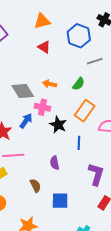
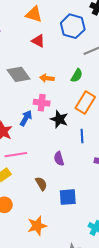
orange triangle: (42, 21) -> (34, 14), turned 36
gray diamond: (23, 91) -> (18, 74), moved

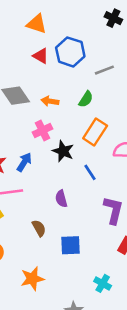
blue hexagon: (73, 26) -> (70, 52), moved
pink cross: (42, 103) -> (43, 131), turned -35
blue arrow: (26, 118) -> (24, 162), moved
blue line: (82, 136) -> (90, 172), turned -32

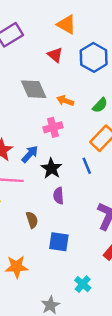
red triangle: (41, 56) -> (55, 55), moved
black star: (63, 151) -> (51, 168), moved
blue line: (90, 172) -> (87, 166), moved

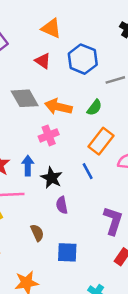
orange arrow: (65, 101) -> (58, 107), size x1.5
blue arrow: (30, 154) -> (28, 166), turned -36

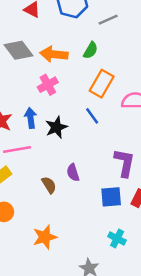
black star: (52, 178) -> (56, 127), turned 30
purple semicircle: (62, 205) -> (73, 173), moved
blue square: (67, 252) -> (111, 197), moved

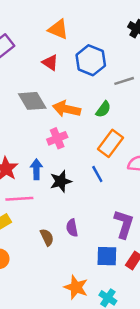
orange star: (45, 237) -> (76, 287), moved, turned 30

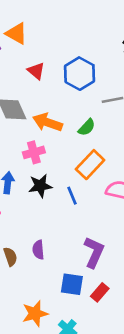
orange triangle: (58, 29) -> (16, 33), moved
black star: (61, 181) -> (40, 186), moved
orange star: (76, 287) -> (35, 314), turned 30

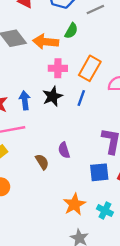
green semicircle: (87, 127) -> (71, 31), moved
pink cross: (34, 152) -> (58, 68), moved, turned 30
blue line: (72, 196) -> (81, 98), turned 56

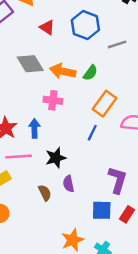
green semicircle: (71, 31) -> (90, 73), moved
pink cross: (58, 68) -> (53, 100), moved
black star: (53, 96) -> (56, 158), moved

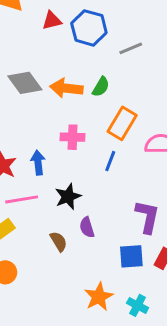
red triangle: (47, 27) -> (52, 21), moved, turned -42
pink cross: (53, 100) -> (73, 137), moved

